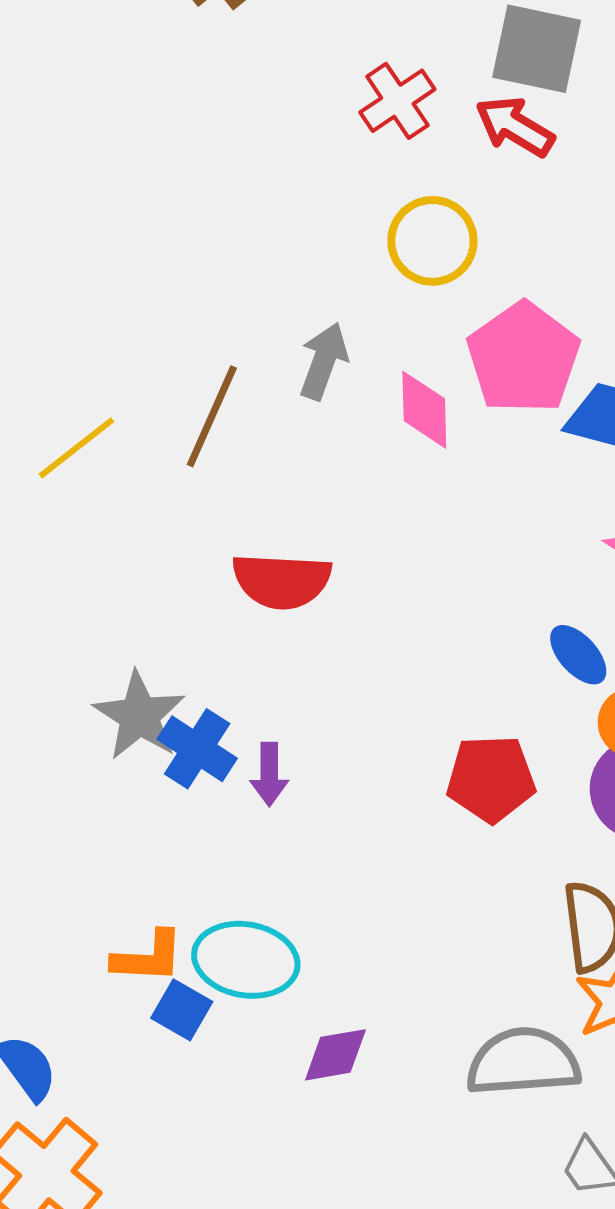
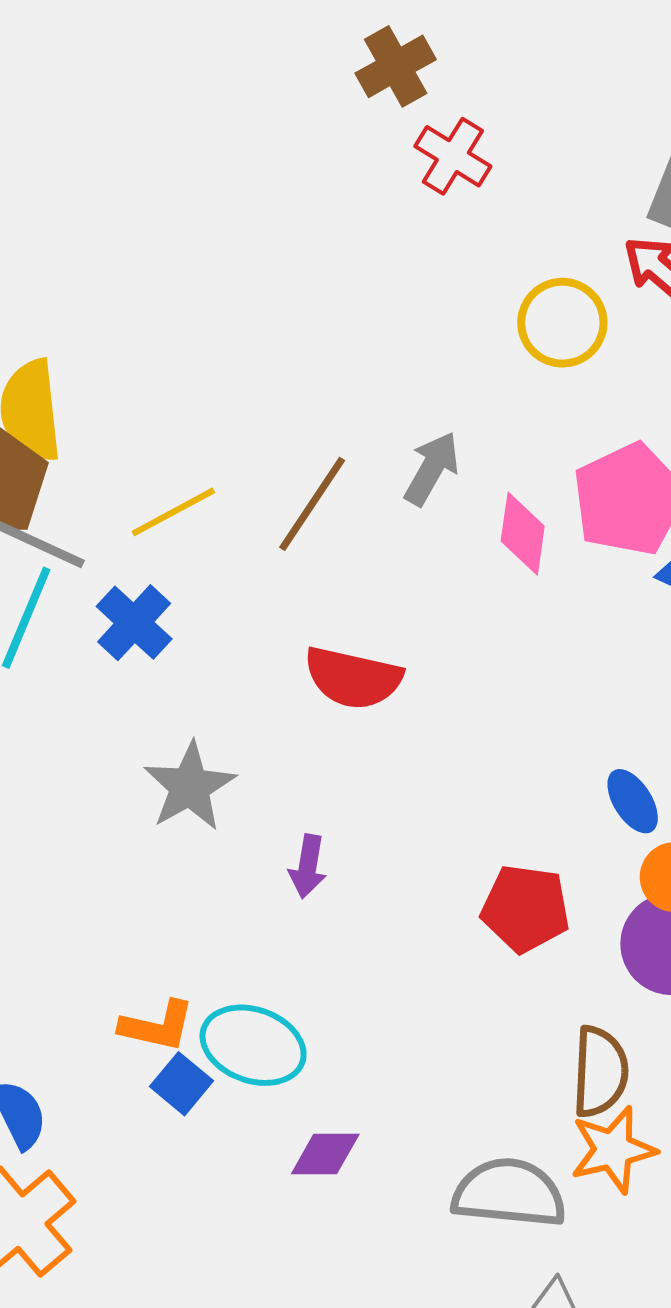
red cross: (397, 101) -> (453, 156), moved, turned -34
yellow circle: (432, 241) -> (562, 323), moved
blue cross: (197, 749) -> (134, 623), moved

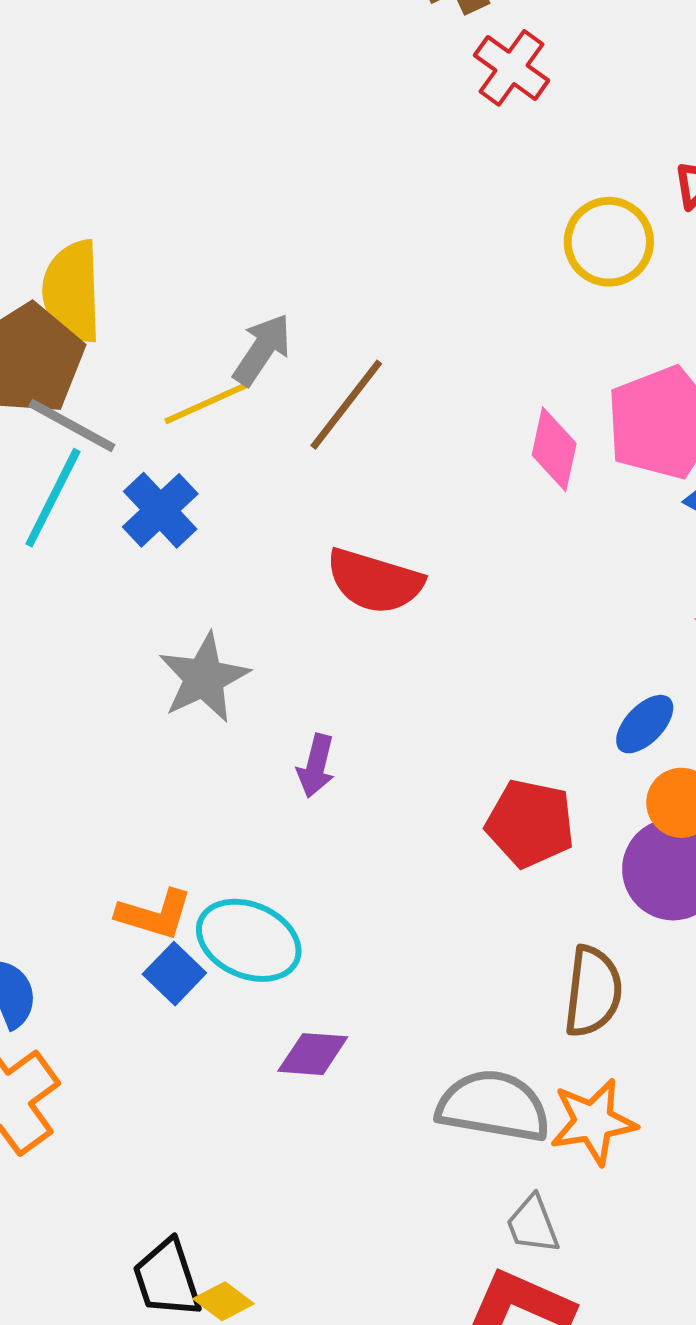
gray arrow: (432, 469) -> (262, 350), moved
blue ellipse: (633, 801) -> (645, 724), turned 72
orange star: (613, 1150) -> (593, 1122), moved

